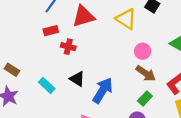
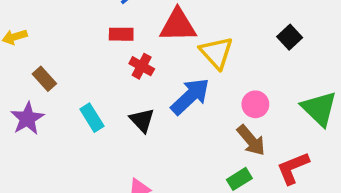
yellow triangle: (126, 19) -> (216, 53), moved
blue arrow: (103, 90) -> (190, 96), moved

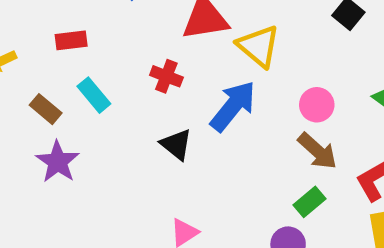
red rectangle: (121, 34) -> (71, 40), moved
cyan rectangle: (92, 118) -> (94, 95), moved
purple star: (27, 119) -> (58, 162), moved

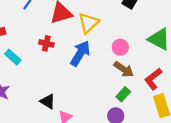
yellow triangle: (259, 46) -> (89, 23), turned 45
black triangle: (176, 144) -> (48, 101), moved

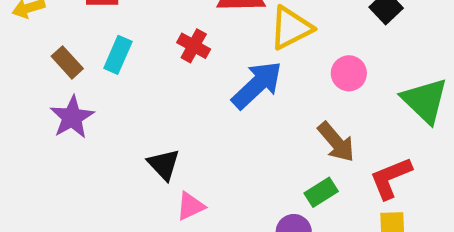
pink circle: (120, 47) -> (349, 73), moved
cyan rectangle: (13, 57) -> (118, 55), turned 56

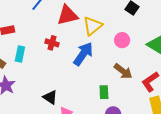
green rectangle: (321, 192) -> (104, 92), moved, turned -48

